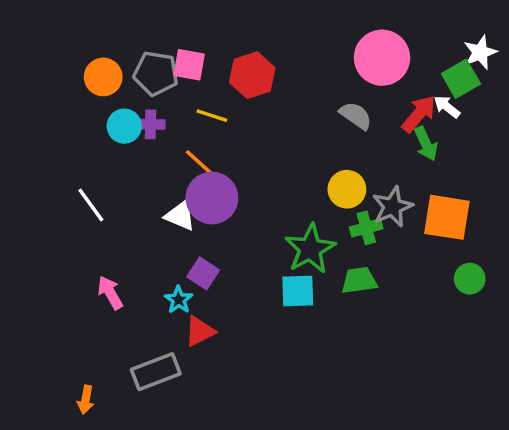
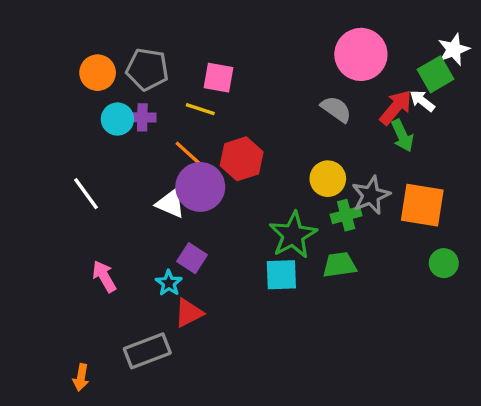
pink square: (189, 65) -> (218, 78), moved
red hexagon: (252, 75) -> (242, 159), moved

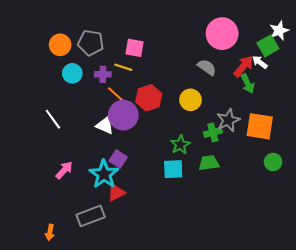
purple cross: (142, 117) -> (103, 74), moved
yellow circle: (328, 179) -> (190, 100), moved
green star: (293, 235) -> (180, 145), size x0.7
pink arrow: (104, 276) -> (64, 170), turned 72
cyan star: (169, 283) -> (104, 174), size x1.8

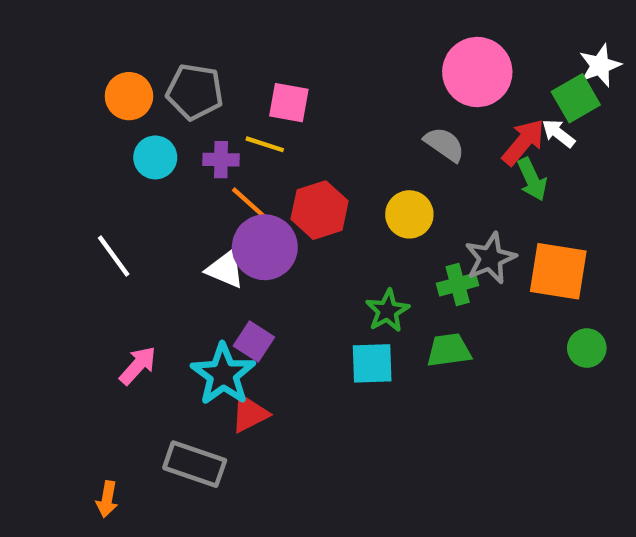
gray rectangle: (91, 216) -> (195, 464), turned 40

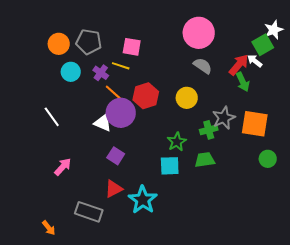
pink circle: (477, 72) -> (199, 33), moved
purple cross: (221, 160) -> (101, 73), turned 35
cyan star: (223, 374) -> (143, 200), moved
orange arrow: (107, 499) -> (49, 228), turned -49

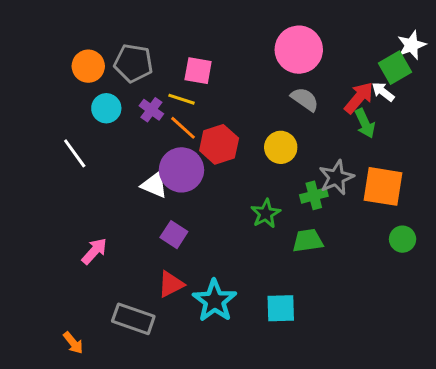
orange line: (114, 93) -> (183, 128), moved
white line: (52, 117) -> (75, 153), moved
cyan square: (170, 166) -> (281, 308), moved

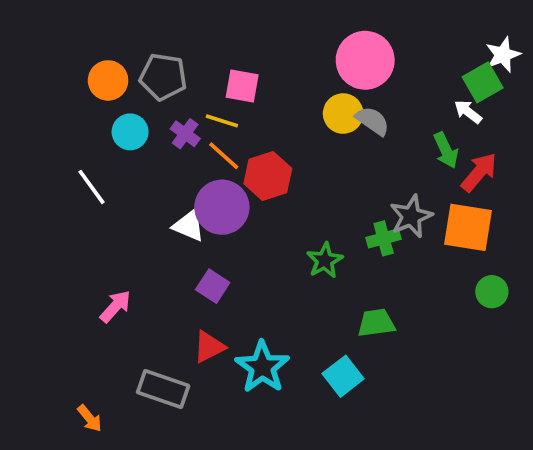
red arrow: (359, 98) -> (479, 172), moved
yellow circle: (281, 147) -> (343, 114), moved
green trapezoid: (308, 241) -> (376, 323), moved
cyan square: (281, 308) -> (343, 376), turned -36

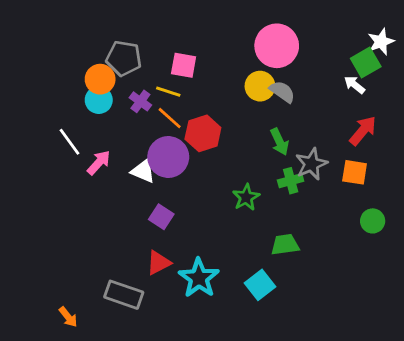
orange circle: (108, 80) -> (100, 79), moved
green arrow: (446, 150) -> (279, 142), moved
orange square: (468, 227) -> (355, 172), size x0.7
pink arrow: (115, 306) -> (99, 163), moved

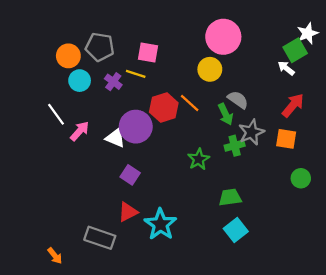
orange circle: (100, 79) -> (68, 56), moved
gray semicircle: (282, 92) -> (238, 100), moved
orange line: (170, 118) -> (190, 103), moved
cyan square: (260, 285) -> (236, 230), moved

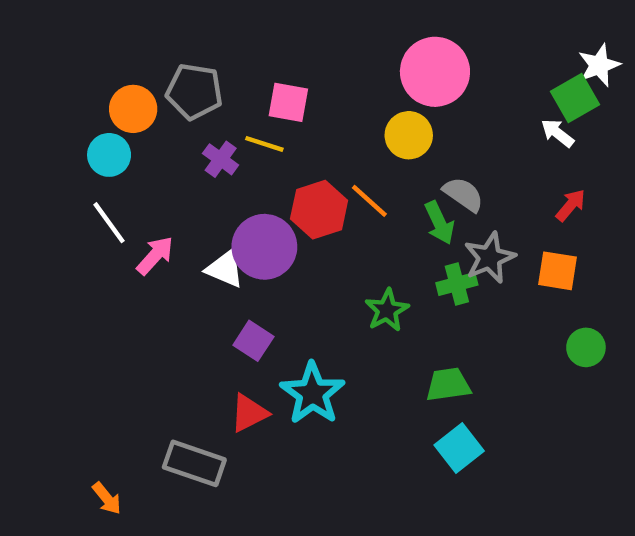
cyan circle: (80, 81) -> (109, 155), moved
red arrow: (293, 105) -> (571, 205), size x0.7
cyan star: (160, 224) -> (312, 393), moved

